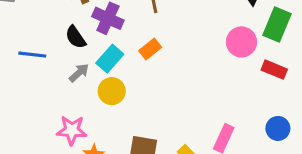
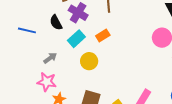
gray arrow: (79, 73) -> (50, 58), moved
yellow circle: (112, 91) -> (89, 61), moved

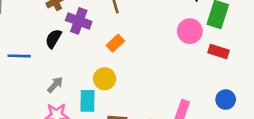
black semicircle: (56, 22) -> (53, 39), turned 70
cyan rectangle: (76, 39) -> (87, 101), moved, turned -36

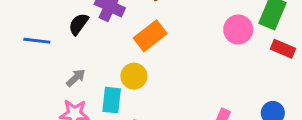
orange rectangle: (115, 43) -> (150, 36), size x1.5
red rectangle: (219, 52) -> (283, 49), moved

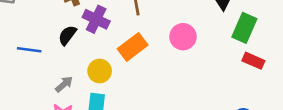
pink circle: (238, 30) -> (183, 37), moved
yellow circle: (134, 76) -> (100, 71), moved

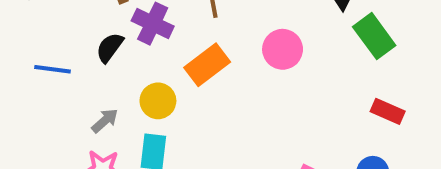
green rectangle: (244, 28) -> (374, 36), turned -60
red rectangle: (253, 61) -> (388, 111), moved

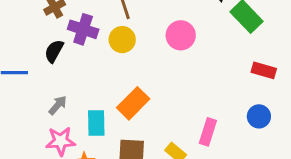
orange rectangle: (207, 65) -> (133, 103), moved
yellow circle: (158, 101) -> (122, 40), moved

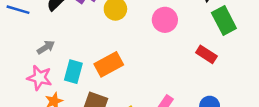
red rectangle: (264, 70) -> (206, 54), moved

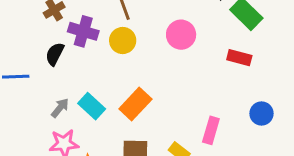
cyan rectangle: (73, 72) -> (92, 106), moved, turned -45

